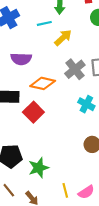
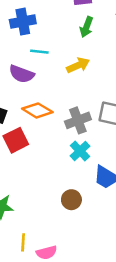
cyan line: (44, 23) -> (39, 52), moved
gray cross: (75, 69) -> (78, 120), moved

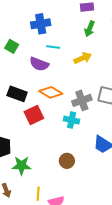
cyan cross: (80, 151) -> (72, 120), moved, turned -35
brown circle: (71, 200) -> (67, 161), moved

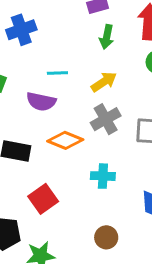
blue cross: (41, 24) -> (21, 30), moved
gray cross: (82, 100) -> (106, 119), moved
red square: (34, 115) -> (43, 199), moved

